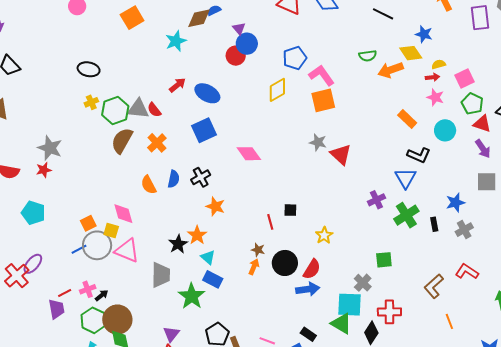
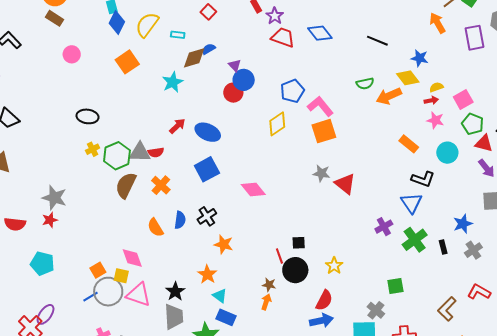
red semicircle: (154, 110) -> (156, 152), turned -56
black star: (178, 244) -> (175, 291), moved
black circle: (285, 263) -> (295, 270), moved

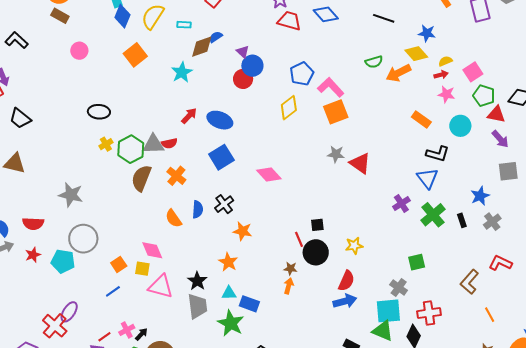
red star: (50, 220) -> (33, 255), moved
yellow star: (334, 266) -> (354, 246), turned 30
gray circle: (108, 292) -> (83, 239), moved
cyan triangle: (220, 296) -> (229, 293), moved, turned -35

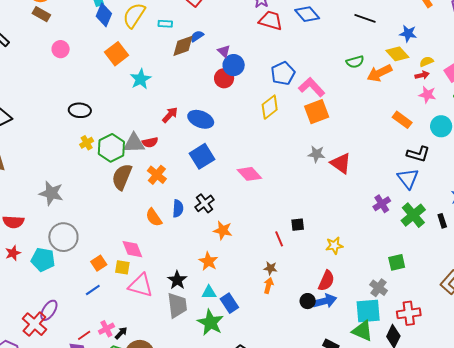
cyan star: (182, 72) -> (141, 79), moved
black circle: (316, 252) -> (308, 301), moved, size x0.6
blue rectangle: (249, 304) -> (229, 303), turned 36

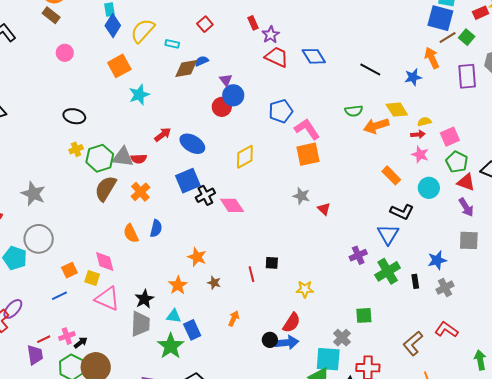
blue star: (408, 33) -> (413, 77), moved, turned -30
yellow diamond: (270, 107) -> (245, 157), moved
red triangle: (341, 163) -> (324, 209), size x0.6
black cross: (205, 203) -> (205, 195), moved
brown star: (271, 268) -> (214, 283), moved

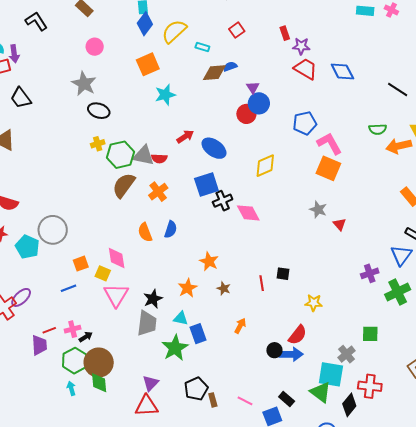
purple star: (271, 35) -> (301, 46), turned 30
orange square: (308, 154) -> (328, 168), turned 30
gray star: (33, 194) -> (84, 84), moved
pink triangle: (107, 299) -> (116, 295), turned 32

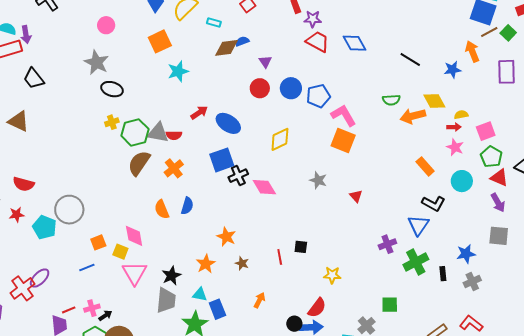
blue circle: (259, 103) -> (291, 88), moved
gray star: (318, 210) -> (318, 180), moved

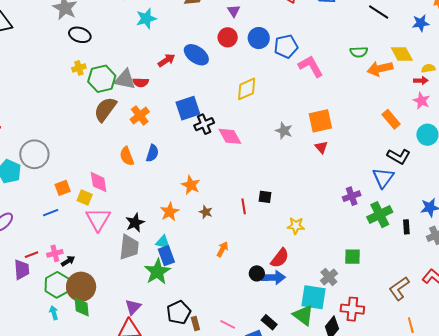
blue ellipse: (228, 123) -> (196, 55), moved
orange square: (343, 140) -> (320, 121), moved, turned -35
blue rectangle: (217, 309) -> (166, 256), moved

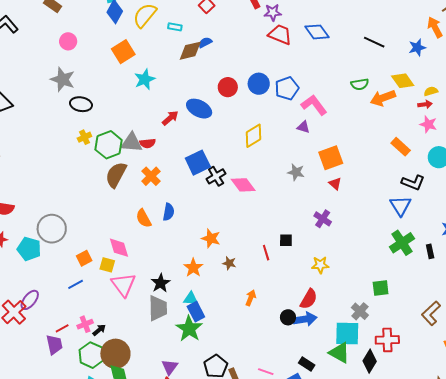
purple triangle: (234, 11) -> (303, 127), moved, turned -32
purple cross: (352, 196) -> (323, 219), moved, turned -30

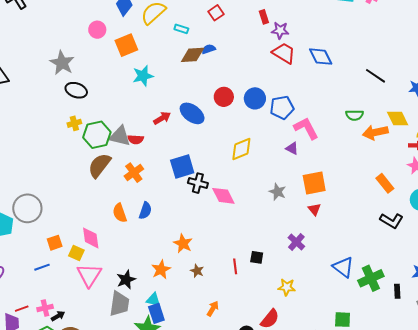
pink circle: (68, 41) -> (97, 30), moved
black cross: (216, 176) -> (198, 183), turned 36
blue triangle: (400, 206) -> (343, 267), moved, turned -30

